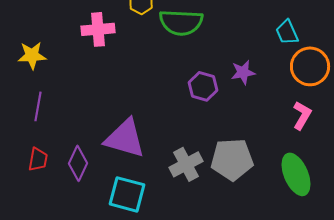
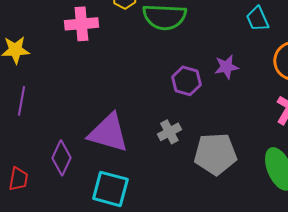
cyan trapezoid: (287, 32) -> (257, 19), moved
red trapezoid: (38, 159) -> (18, 179), moved
gray cross: (186, 164) -> (169, 132), moved, size x0.7

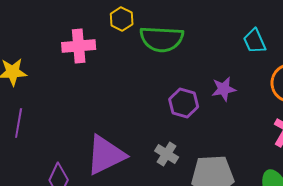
gray cross: (169, 132) -> (167, 154), turned -30
purple triangle: (108, 133) -> (106, 155), turned -42

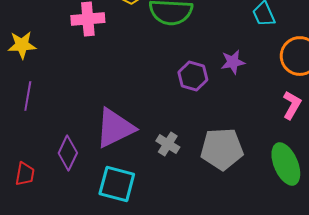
gray cross: (167, 154) -> (168, 144), moved

